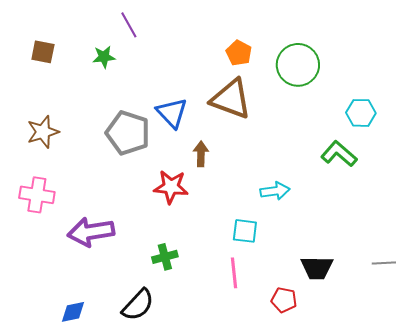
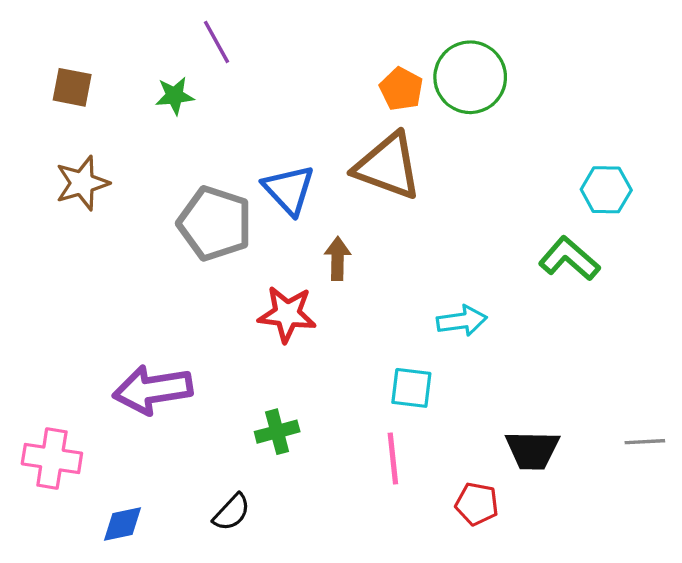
green circle: (298, 65) -> (470, 77), moved
brown star: (43, 132) -> (82, 183), moved
pink cross: (37, 195) -> (52, 459), moved
black semicircle: (138, 305) -> (232, 512), size x0.7

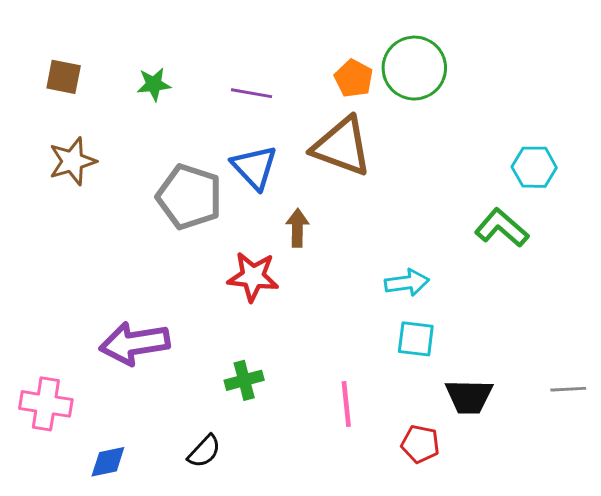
purple line: (217, 42) -> (252, 93), moved, turned -51
cyan square: (411, 388) -> (416, 339), moved

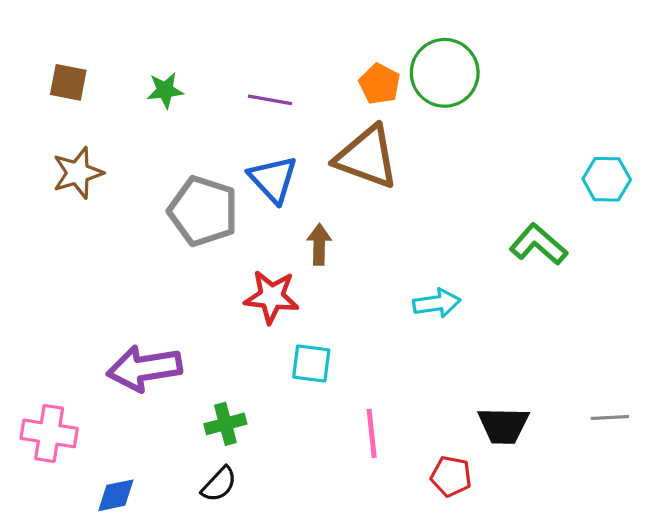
cyan hexagon: (534, 167) -> (607, 179), moved
cyan square: (416, 339) -> (311, 364), moved
green cross: (244, 380) -> (225, 424), moved

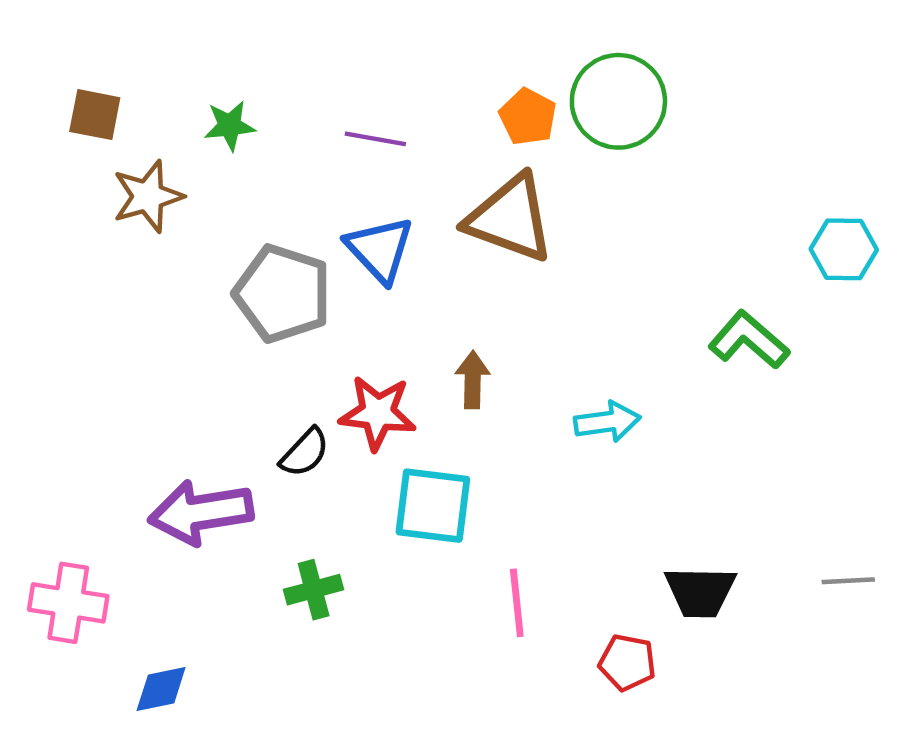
brown star: (78, 173) -> (148, 196), moved
brown arrow: (319, 244) -> (473, 380), moved
cyan square: (311, 364) -> (433, 506), size x1.4
black semicircle: (219, 484) -> (305, 453), moved

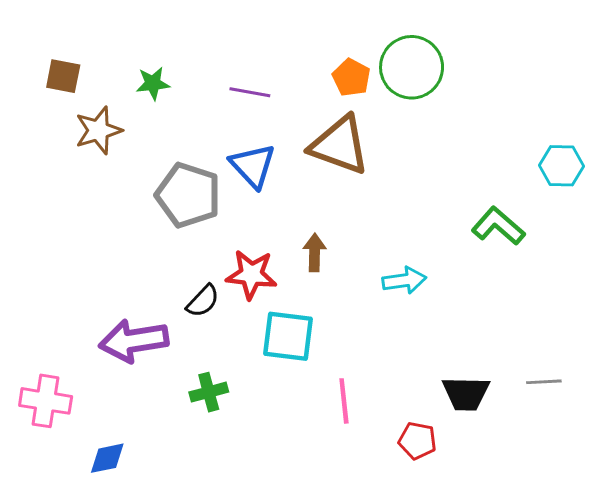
gray line: (848, 581) -> (544, 382), moved

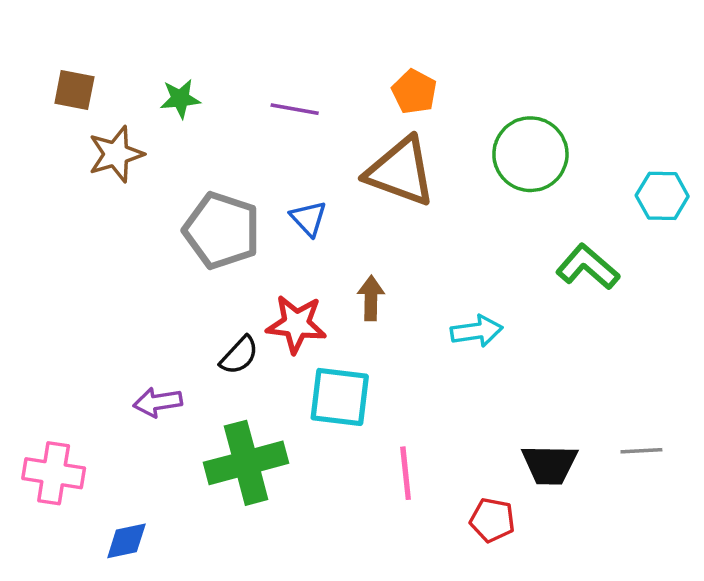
green circle: (412, 67) -> (530, 154), moved
blue triangle: (253, 166) -> (308, 218), moved, size x0.7
purple arrow: (134, 341) -> (158, 402), size x0.6
green cross: (209, 392) -> (246, 463), size x1.8

